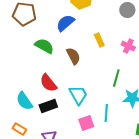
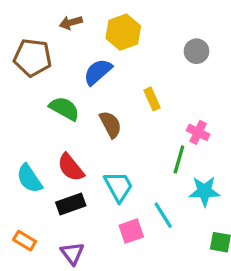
pink cross: (128, 46) -> (198, 132), moved
cyan semicircle: (24, 101) -> (29, 179), moved
cyan line: (106, 113) -> (163, 215), turned -36

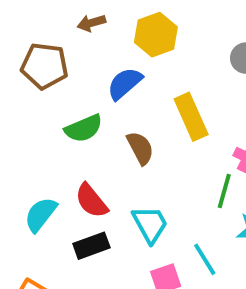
yellow rectangle: (152, 99) -> (191, 117), size x1.6
green semicircle: (64, 108) -> (84, 128), turned 128
cyan semicircle: (29, 179) -> (41, 214), turned 72

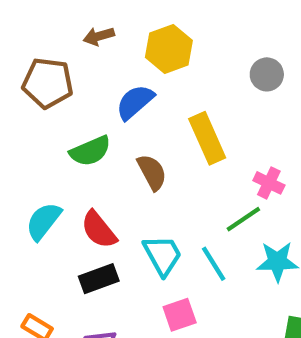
green line: (224, 191) -> (243, 219), turned 40
cyan semicircle: (41, 214) -> (43, 221), moved
cyan line: (205, 259) -> (214, 264), moved

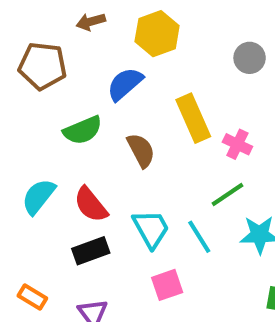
pink cross: (269, 183) -> (237, 144), moved

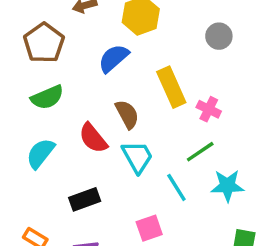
brown pentagon: (42, 66) -> (44, 43), turned 30
green semicircle: (83, 130) -> (47, 97), moved
red semicircle: (91, 205) -> (93, 138), moved
cyan trapezoid: (151, 229) -> (137, 157), moved

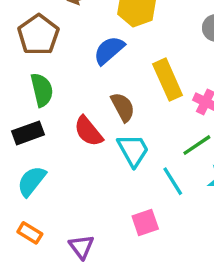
green semicircle: (47, 97) -> (42, 90), turned -80
cyan semicircle: (40, 153) -> (32, 181), moved
black rectangle: (85, 199) -> (28, 133), moved

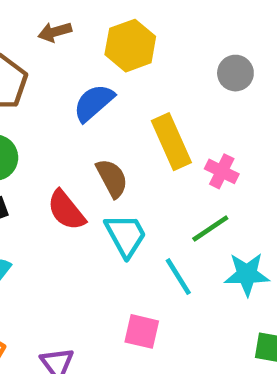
pink square: (145, 223) -> (142, 331), turned 32

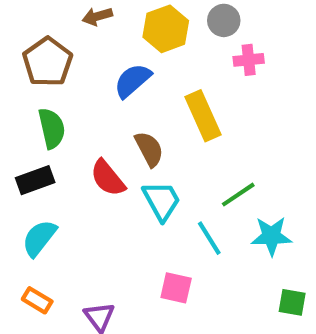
gray circle: (235, 73) -> (224, 20), moved
pink cross: (222, 171) -> (249, 60), moved, turned -32

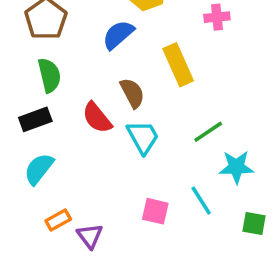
cyan line: (209, 238) -> (201, 201), moved
orange rectangle: (37, 300) -> (58, 220), moved, turned -60

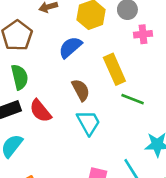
red semicircle: (97, 118) -> (40, 111), moved
green line: (208, 132) -> (133, 99), moved, turned 55

